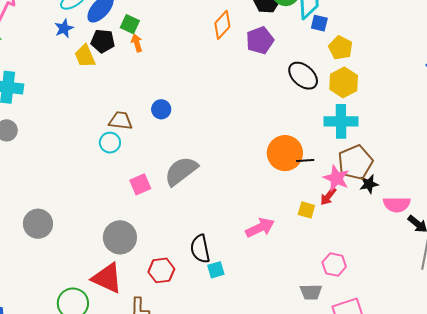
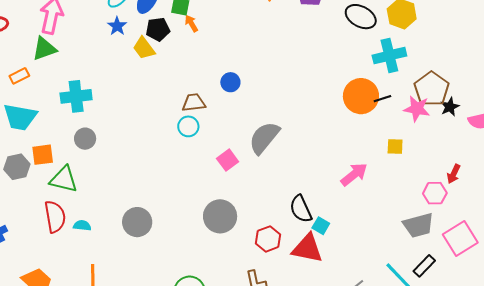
cyan cross: (341, 121) -> (389, 56), moved
red arrow: (328, 196) -> (454, 174), moved
cyan square: (216, 270) -> (321, 226), turned -30
red triangle: (107, 278) -> (307, 248), moved
gray trapezoid: (311, 292) -> (418, 225), size x1.4

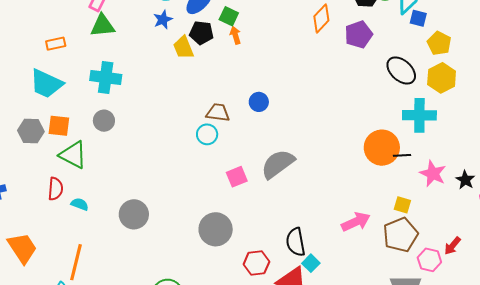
green triangle: (44, 49) -> (103, 26), moved
brown pentagon: (432, 89) -> (400, 235), moved
black star: (450, 107) -> (465, 180), turned -30
red semicircle: (55, 217) -> (56, 189), size x0.7

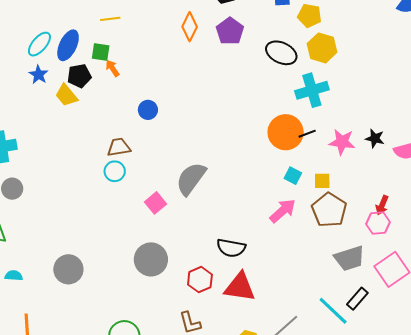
blue circle: (259, 102) -> (148, 110), moved
black semicircle: (296, 242) -> (231, 248), turned -52
pink hexagon: (429, 260) -> (378, 223), moved
cyan square: (311, 263) -> (293, 176), moved

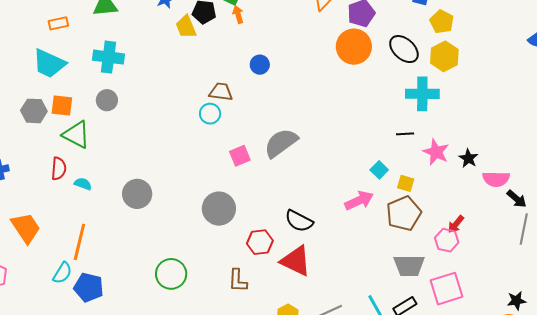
orange circle: (286, 132) -> (354, 47), moved

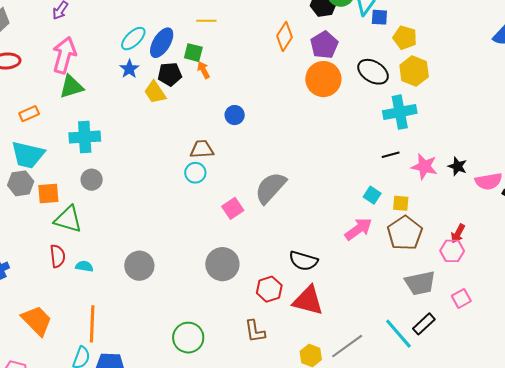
gray hexagon: (34, 111) -> (21, 183), moved
pink square: (446, 289) -> (461, 298), size x0.6

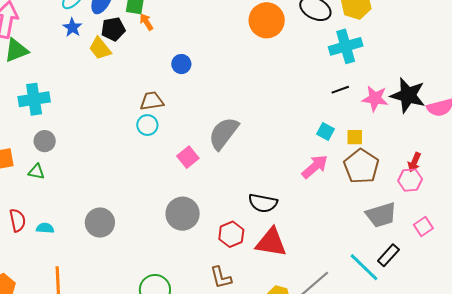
black star: (457, 166) -> (408, 95), size x1.8
green triangle: (68, 219) -> (36, 172), moved, size x0.6

